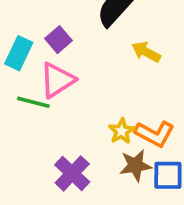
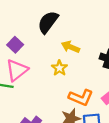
yellow star: (122, 131) -> (59, 68), moved

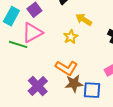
orange L-shape: (81, 97) -> (67, 68), moved

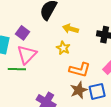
orange L-shape: (67, 68) -> (80, 70), moved

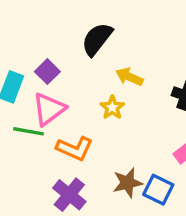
orange L-shape: (80, 70) -> (75, 149), moved
blue square: (97, 91) -> (158, 190), turned 30

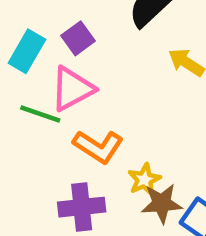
yellow star: (112, 108) -> (144, 180), moved
purple cross: (69, 195) -> (82, 207), turned 36

